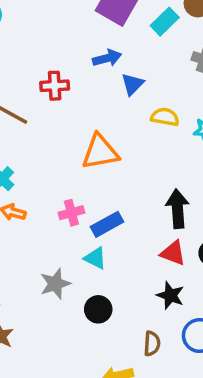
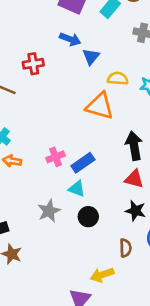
blue arrow: (107, 58) -> (70, 39), turned 42
orange triangle: (100, 152) -> (100, 106), moved, turned 32
black circle: (98, 309) -> (88, 217), moved

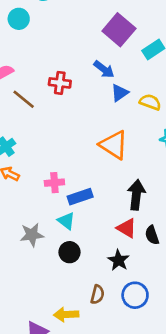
yellow semicircle: (118, 79) -> (150, 102), moved

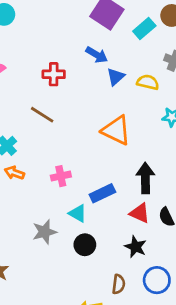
brown line: (24, 99) -> (42, 115), moved
blue rectangle: (80, 197) -> (102, 193), moved

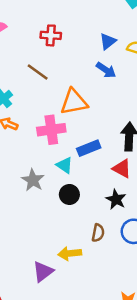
blue arrow: (97, 55) -> (106, 70), moved
orange triangle: (116, 130) -> (74, 102), moved, turned -40
pink cross: (61, 176) -> (51, 130), size x1.5
gray star: (44, 232) -> (33, 180), turned -30

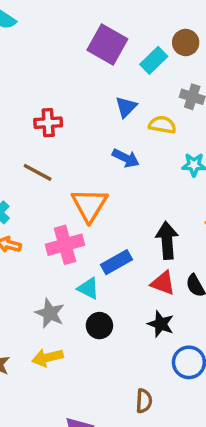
blue triangle: (108, 41) -> (126, 107), moved
orange triangle: (74, 102) -> (89, 205), turned -40
brown semicircle: (98, 233) -> (144, 401), moved
yellow arrow: (70, 253) -> (48, 358), moved

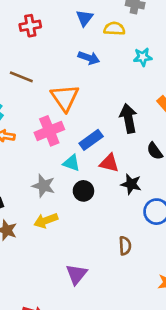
red cross: (48, 123) -> (30, 26), moved
red triangle: (163, 283) -> (109, 163), moved

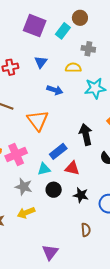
blue triangle: (84, 18) -> (41, 62), moved
cyan star: (143, 57) -> (95, 88), size x1.5
pink cross: (49, 131) -> (16, 154), moved
cyan triangle: (71, 163) -> (44, 169), turned -32
black star: (131, 184) -> (81, 195), moved

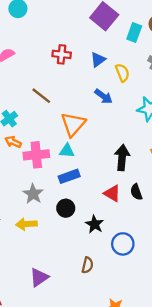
cyan rectangle: (63, 31) -> (134, 33), turned -35
yellow semicircle: (73, 68) -> (122, 73), moved, turned 49
blue rectangle: (58, 151) -> (69, 176), moved
red triangle: (72, 168) -> (112, 193), moved
cyan triangle: (44, 169) -> (67, 151), moved

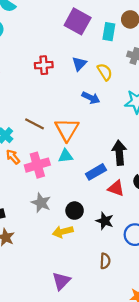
brown line: (41, 96) -> (35, 124), moved
orange arrow: (13, 142) -> (13, 157), turned 35
blue rectangle: (69, 176) -> (96, 172), moved
yellow arrow: (26, 224) -> (63, 232), moved

